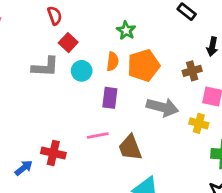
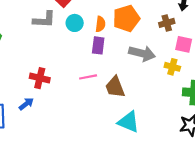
orange semicircle: (113, 61) -> (100, 24), moved
red cross: (53, 153) -> (40, 78), moved

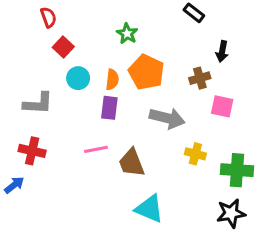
orange pentagon: (126, 18) -> (146, 72), turned -30
gray L-shape: (44, 20) -> (38, 103), moved
yellow cross: (172, 67) -> (195, 154), moved

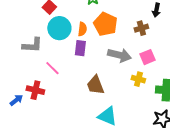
cyan circle: (78, 78) -> (59, 28), size x1.5
pink square: (222, 106) -> (147, 57), moved, turned -35
pink line: (96, 149) -> (52, 68), moved, turned 56
red cross: (32, 151) -> (35, 90), moved

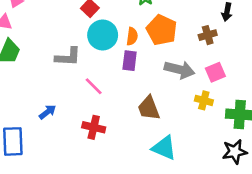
red cross: (35, 90) -> (94, 127), moved
blue arrow: (16, 100) -> (48, 112), moved

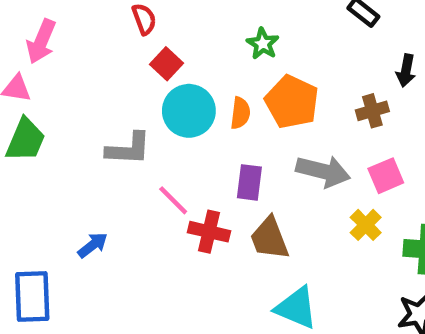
purple rectangle: (130, 61) -> (249, 182), moved
yellow cross: (204, 100) -> (366, 225), turned 30
red cross: (94, 127) -> (209, 232), moved

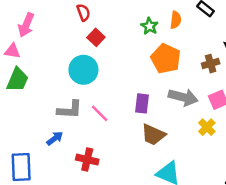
cyan circle: (189, 111) -> (83, 70), moved
orange semicircle: (240, 113) -> (176, 20), moved
gray L-shape: (128, 149) -> (70, 110), moved
red cross: (209, 232) -> (87, 160), moved
brown trapezoid: (269, 238) -> (153, 135), turned -45

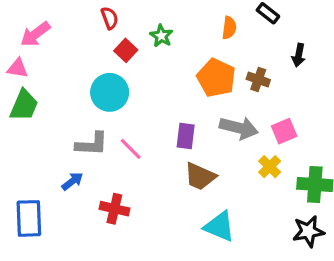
pink arrow: (26, 25) -> (35, 34), turned 30
green star: (150, 26) -> (161, 36), moved
brown cross: (211, 64) -> (258, 79), moved, turned 35

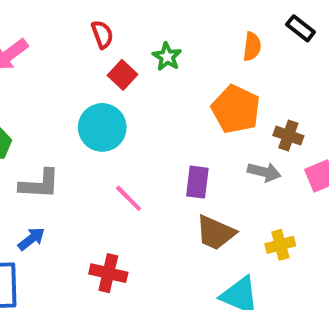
brown cross: (258, 79) -> (288, 136), moved
gray arrow: (239, 128) -> (264, 172), size x0.7
gray L-shape: (92, 144) -> (40, 184), moved
yellow cross: (270, 167) -> (280, 245), moved, turned 30
blue arrow: (72, 181) -> (31, 239), moved

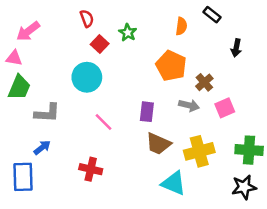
brown cross: (288, 136) -> (204, 82), turned 30
yellow cross: (280, 245) -> (199, 151), size x1.6

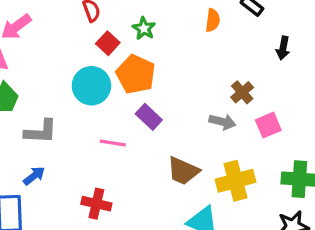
orange pentagon: (171, 66) -> (136, 74), moved
purple rectangle: (147, 112) -> (149, 117), moved, turned -54
pink line: (103, 122) -> (113, 143), turned -36

